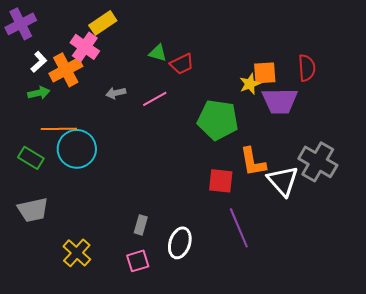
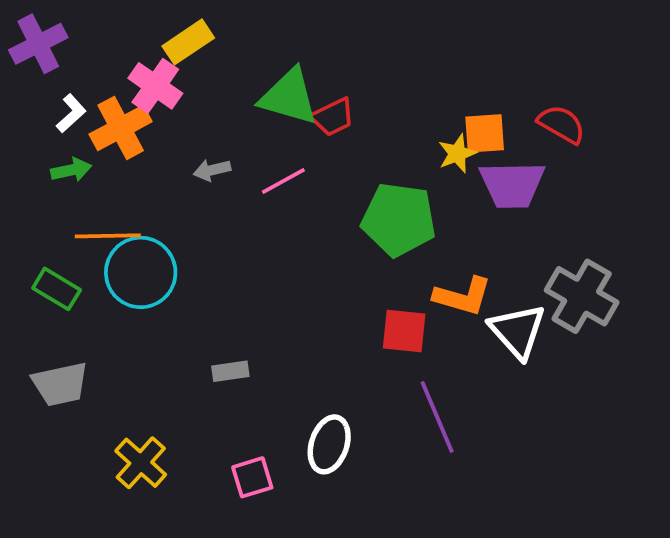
green triangle: (158, 53) -> (289, 97), size x1.8
red semicircle: (307, 68) -> (561, 124), turned -56
orange L-shape: (253, 162) -> (463, 296), turned -64
gray rectangle: (141, 225) -> (230, 371), moved, turned 66

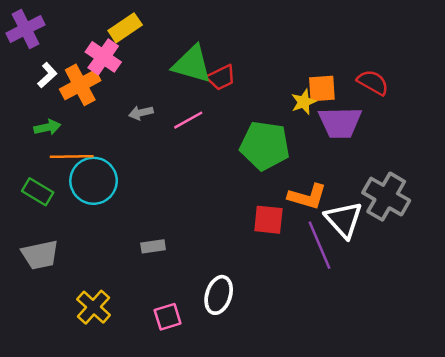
green arrow: (71, 170) -> (47, 127), moved
purple line: (437, 417) -> (319, 245), moved

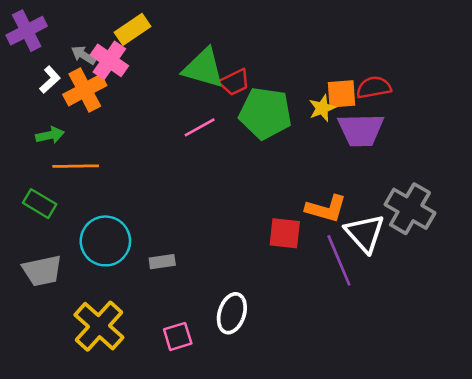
red semicircle: (373, 82) -> (374, 87), moved, turned -40
gray arrow: (141, 113) -> (83, 55), moved, turned 45
green pentagon: (265, 146) -> (265, 113), moved
cyan circle: (94, 181) -> (105, 241), moved
yellow cross: (94, 307) -> (99, 326), size x1.4

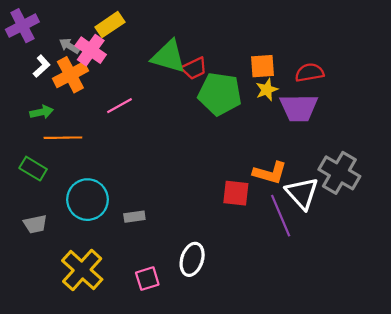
orange square: (342, 94) -> (263, 66), moved
pink line: (200, 127) -> (120, 106), moved
gray trapezoid: (42, 271) -> (35, 224), size x0.7

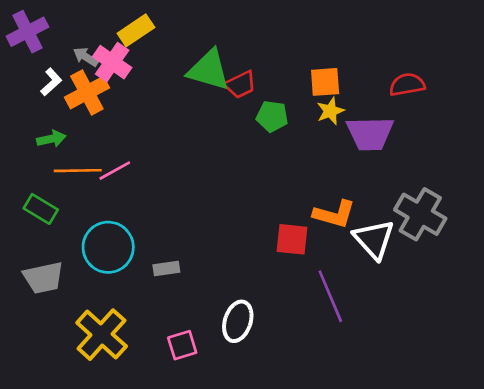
red semicircle: (309, 73) -> (407, 85), moved
green pentagon: (220, 94) -> (272, 116), size x0.6
pink line: (120, 106) -> (115, 171), moved
purple line: (281, 216) -> (330, 296), moved
gray trapezoid: (35, 224) -> (43, 278), size x1.4

